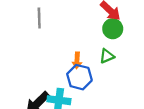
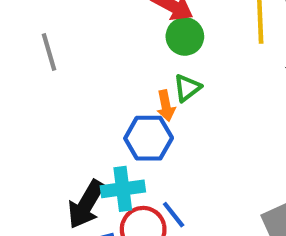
orange arrow: (77, 60) -> (166, 106), moved

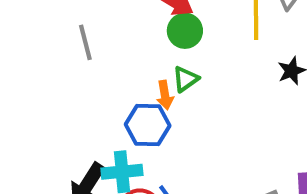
gray line: (49, 52) -> (85, 42), moved

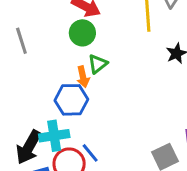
green circle: (185, 31) -> (82, 33), moved

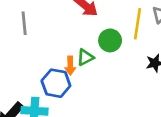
green circle: (82, 33) -> (110, 40), moved

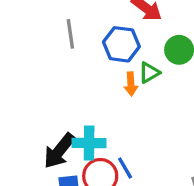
blue hexagon: (56, 83) -> (121, 44), moved

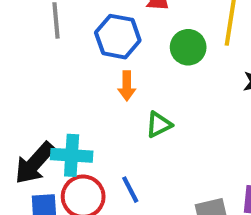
green triangle: (149, 73) -> (159, 124), moved
blue line: (125, 168) -> (130, 190), moved

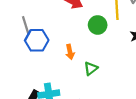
blue hexagon: (118, 37) -> (37, 40), moved

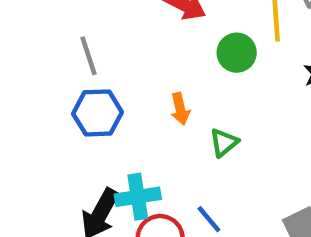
blue hexagon: (37, 40) -> (98, 113), moved

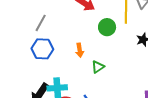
gray line: (88, 56) -> (41, 23), turned 42

